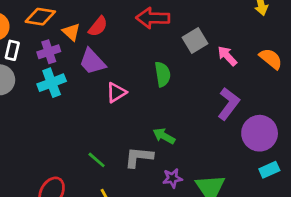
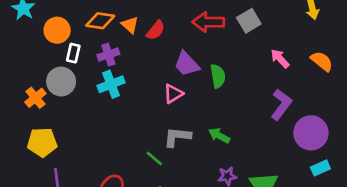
orange triangle: (71, 32) -> (130, 25), moved
gray square: (195, 40) -> (249, 21), moved
purple trapezoid: (92, 62) -> (187, 64), moved
gray L-shape: (139, 157) -> (177, 137), moved

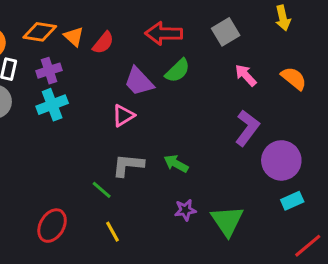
gray square: (249, 21) -> (226, 32), moved
green semicircle: (218, 76) -> (178, 71), moved, turned 55

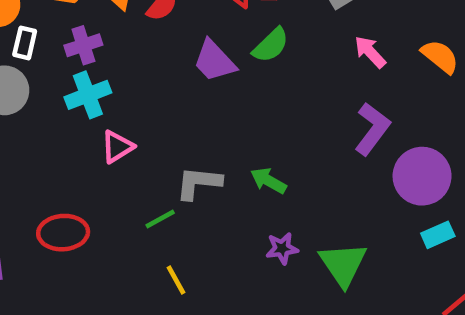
pink triangle: (123, 116) -> (117, 147), moved
green line: (102, 190) -> (160, 219), turned -70
red ellipse: (52, 226) -> (63, 233), moved, turned 56

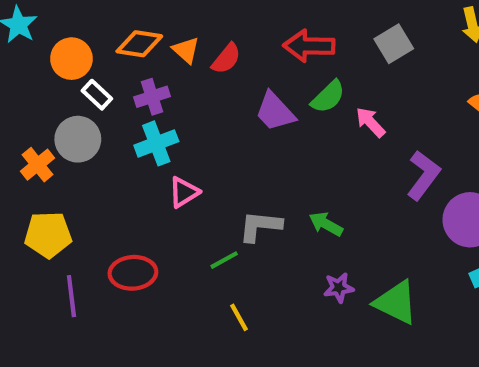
white rectangle: (25, 43) -> (97, 95), turned -60
pink arrow: (370, 52) -> (370, 122), moved
green triangle: (343, 264) -> (396, 302), turned -30

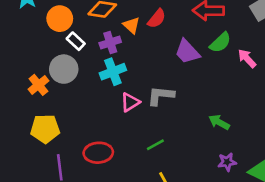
orange triangle: (186, 50) -> (131, 25), moved
gray L-shape: (260, 226) -> (161, 96), moved

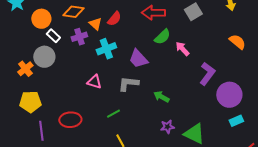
purple trapezoid: (187, 52) -> (138, 59), moved
cyan cross: (113, 72) -> (106, 49), moved
gray L-shape: (161, 96) -> (128, 84), moved
pink triangle: (130, 102) -> (94, 82), turned 49

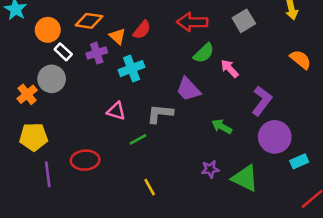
purple trapezoid: (138, 59) -> (188, 89), moved
purple circle: (229, 95) -> (275, 137), moved
green arrow: (161, 97) -> (222, 127), moved
green line: (113, 114) -> (138, 139), moved

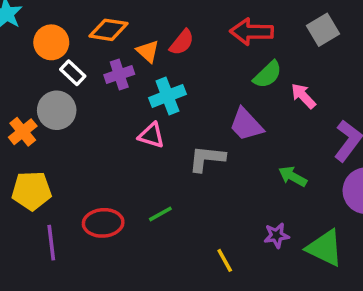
pink triangle: (116, 111) -> (151, 135), moved
green line: (138, 139) -> (160, 214), moved
yellow line: (150, 187) -> (225, 260), moved

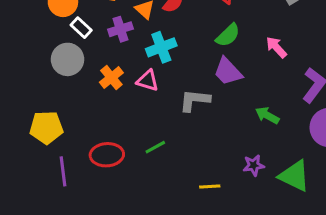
green semicircle: (268, 75) -> (228, 35), moved
orange cross: (23, 132) -> (111, 78), moved
yellow line: (225, 260) -> (210, 186), turned -65

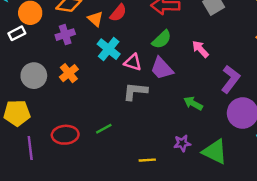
white rectangle: (81, 28) -> (17, 33), moved, turned -70
purple cross: (120, 29) -> (65, 35), moved
cyan cross: (161, 47) -> (109, 49), turned -30
gray circle: (68, 59) -> (34, 76), moved
pink triangle: (148, 81) -> (133, 62), moved

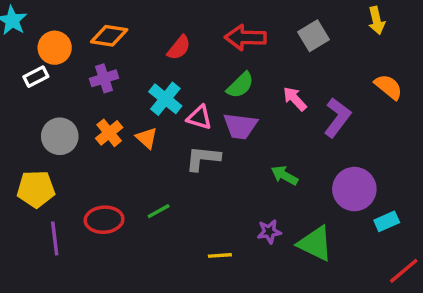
orange triangle: (95, 19) -> (147, 138), moved
purple trapezoid: (162, 68) -> (240, 126), turned -40
purple L-shape: (231, 79) -> (337, 118), moved

